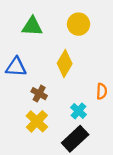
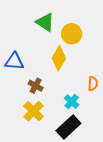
yellow circle: (78, 24) -> (72, 34), moved
green triangle: (32, 26) -> (45, 22), moved, turned 30

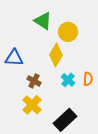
cyan cross: (72, 102) -> (68, 80), moved

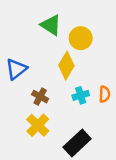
blue triangle: (14, 58) -> (16, 69), turned -42
cyan cross: (68, 80) -> (81, 95), turned 32

